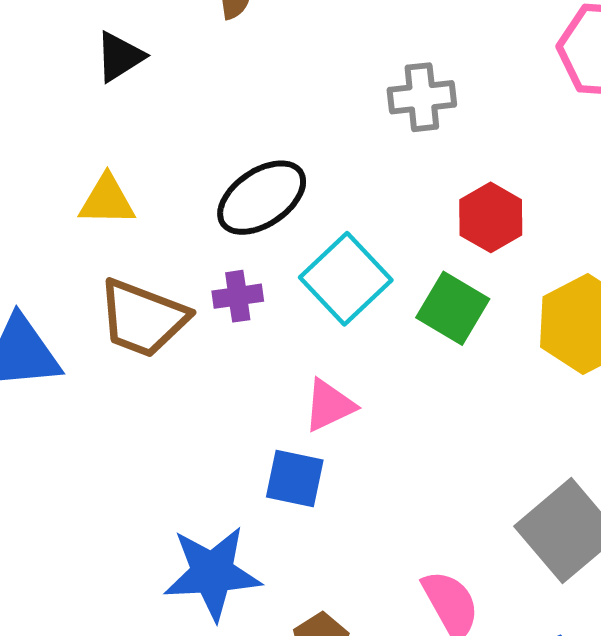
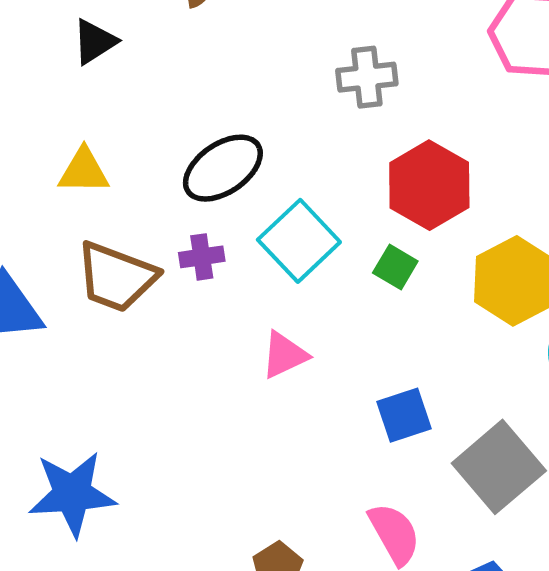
red hexagon: (491, 217) -> (429, 185), size x1.4
green square: (453, 308) -> (395, 267), size x0.7
blue square: (295, 478) -> (404, 415), moved, turned -30
blue star: (212, 573) -> (72, 494), moved

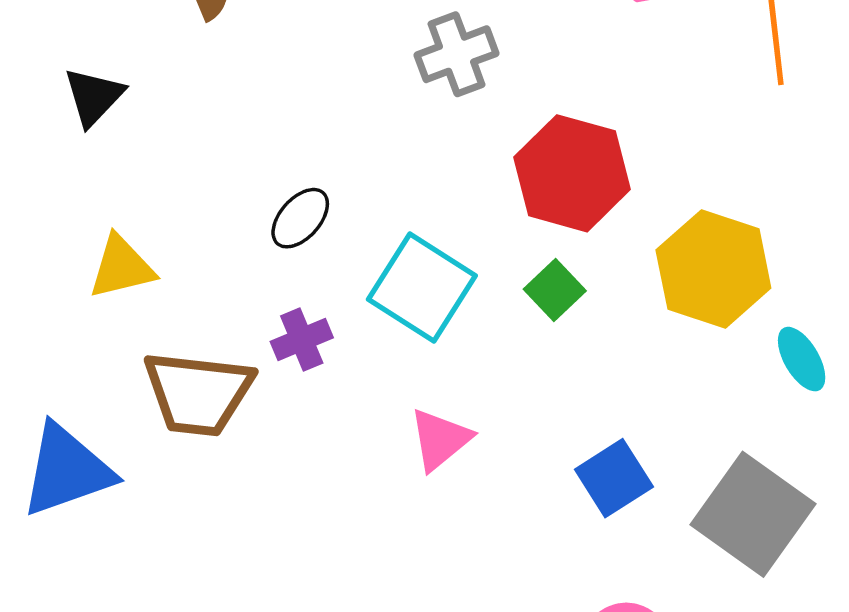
black ellipse: (223, 168) -> (300, 218), size x0.6
green square: (395, 267) -> (555, 290), turned 30

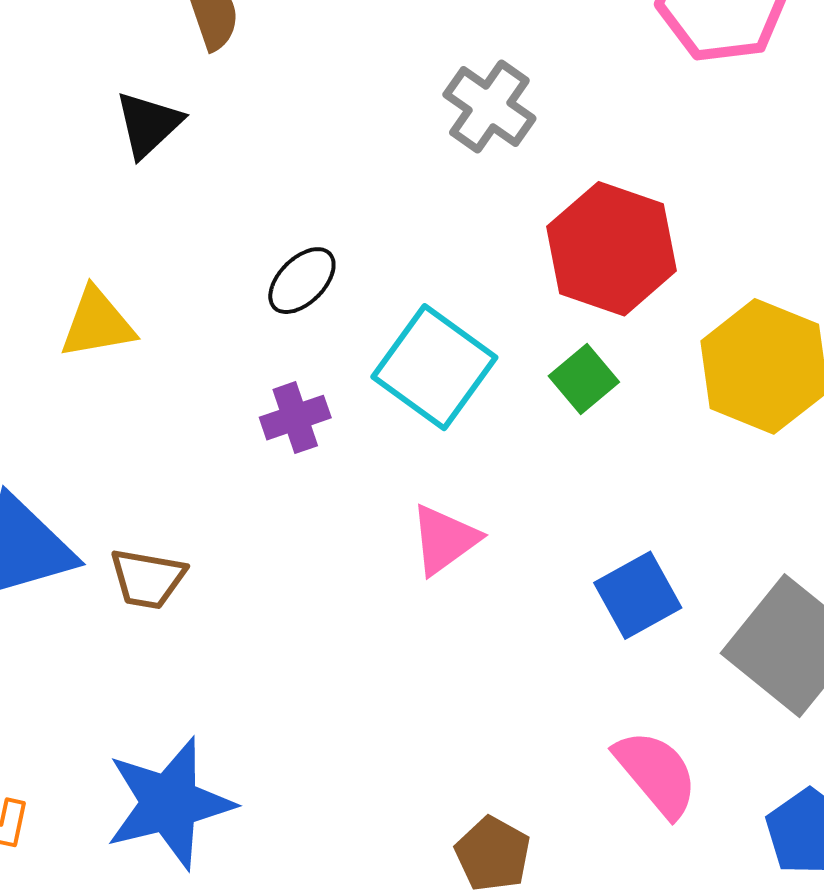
gray cross: (457, 54) -> (489, 106), turned -38
black triangle: (94, 97) -> (148, 124), moved
brown trapezoid: (198, 393) -> (148, 579), moved, size x0.6

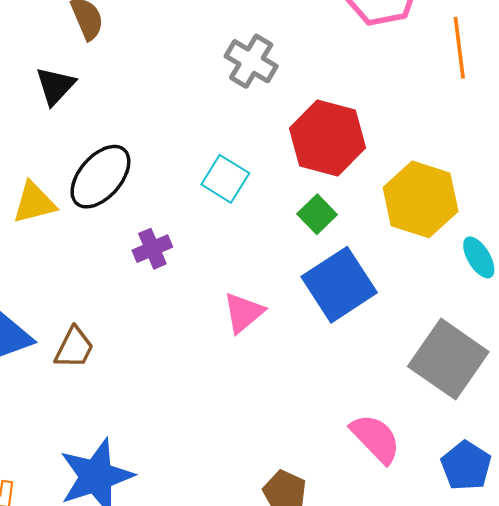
black ellipse: (302, 281) -> (100, 177), moved, size x1.6
cyan square: (434, 367) -> (225, 179), moved, size x0.7
brown trapezoid: (148, 579) -> (74, 348), turned -69
blue square: (638, 595) -> (339, 285), moved, size x1.5

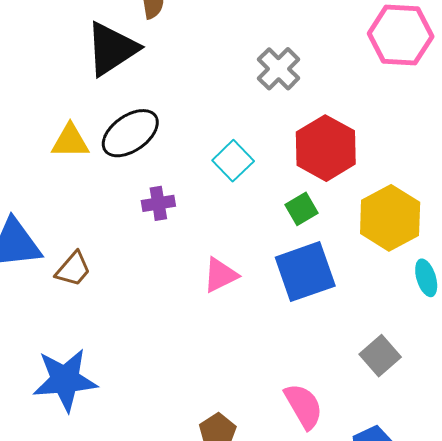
black triangle: (55, 86) -> (112, 49), size x1.6
gray square: (448, 359) -> (380, 356), size x0.6

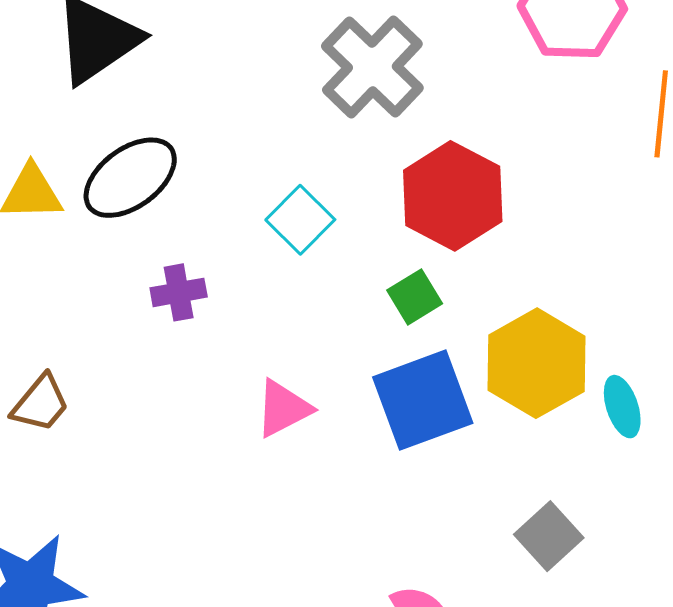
gray cross: (279, 69) -> (372, 67), size x1.4
yellow hexagon: (390, 218) -> (536, 363), moved

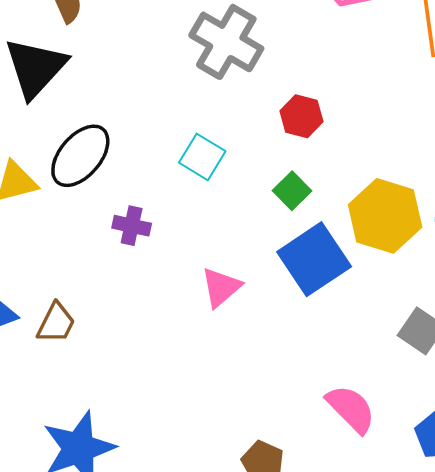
red hexagon: (453, 196) -> (301, 116), size x0.6
purple cross: (179, 292) -> (132, 226), turned 36

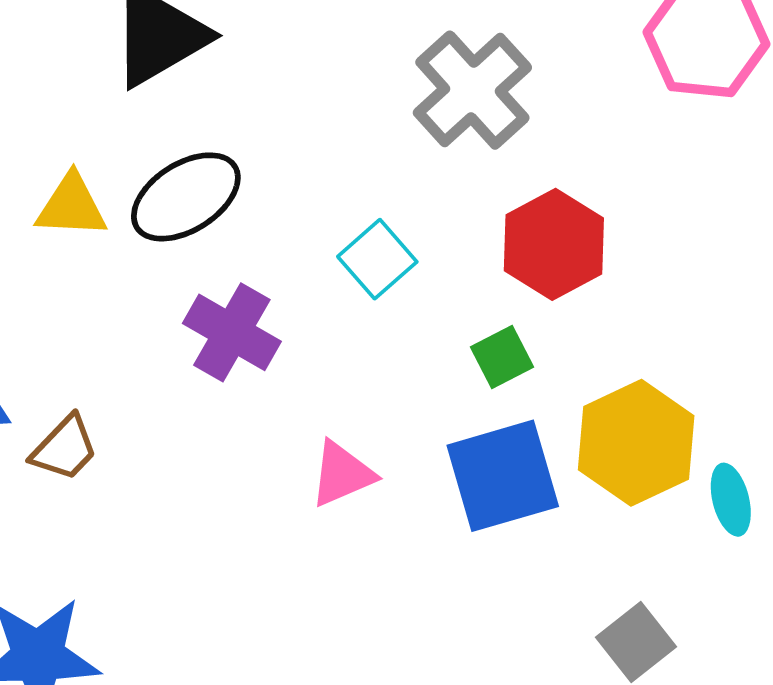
red hexagon: (301, 116) -> (554, 244), size x1.5
purple cross: (132, 226) -> (232, 332), size x1.5

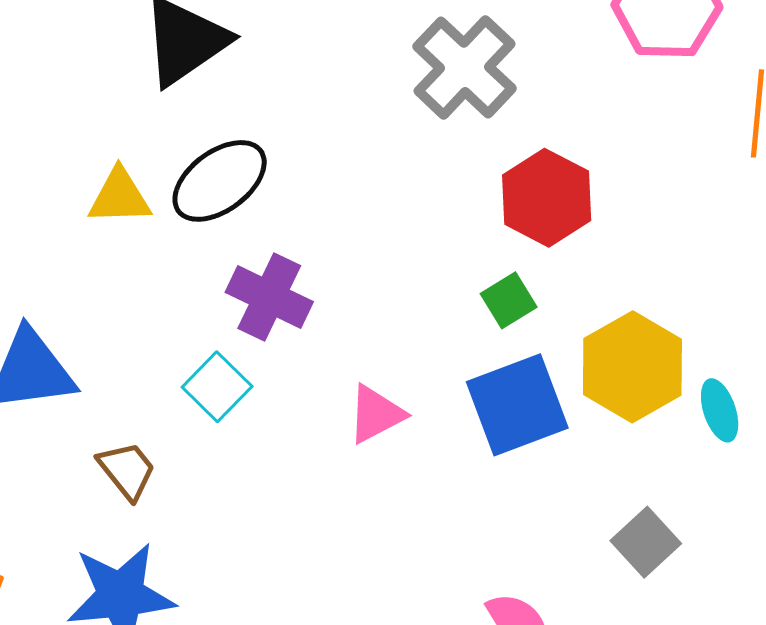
cyan square: (377, 259) -> (217, 387), moved
brown trapezoid: (65, 448) -> (127, 470), moved, turned -78

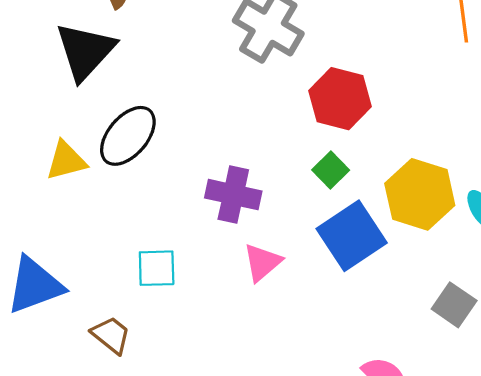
purple cross: (269, 297) -> (233, 195), moved
cyan square: (217, 387) -> (157, 268), turned -33

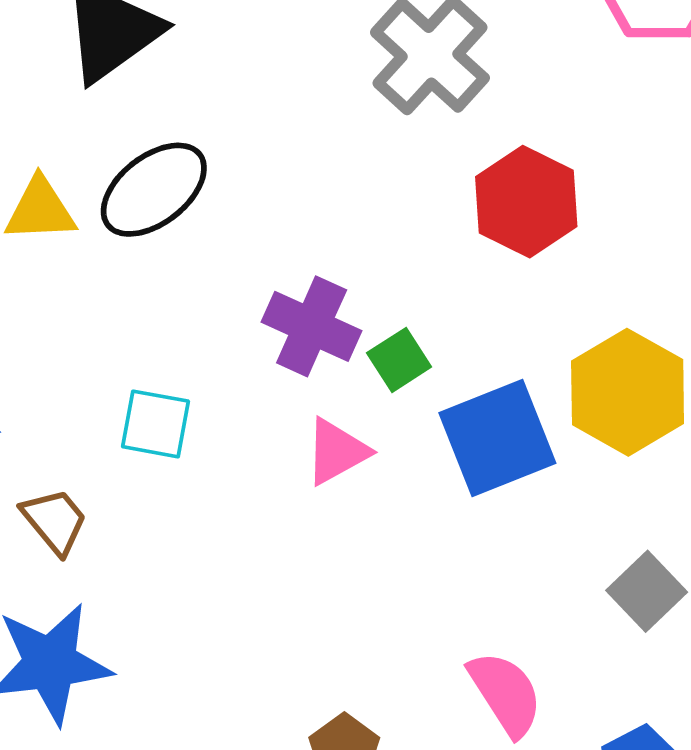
green square: (331, 170) -> (399, 360), moved

